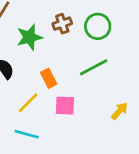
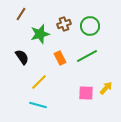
orange rectangle: (49, 78) -> (60, 58), moved
pink square: (65, 106) -> (86, 93), moved

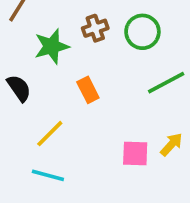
green line: (87, 56) -> (166, 83), moved

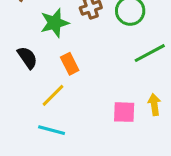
orange rectangle: (88, 90) -> (70, 64), moved
yellow arrow: (172, 144) -> (154, 104), turned -50

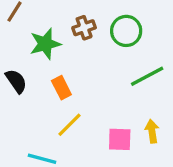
yellow line: (53, 95) -> (70, 125), moved

